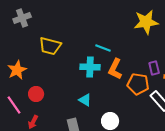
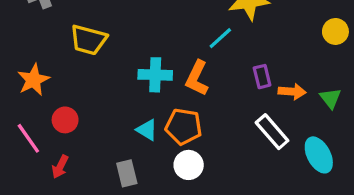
cyan line: (103, 48) -> (220, 38), moved, turned -63
orange pentagon: (138, 84) -> (184, 127), moved

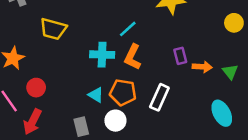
cyan line: (220, 38) -> (128, 29), moved
white rectangle: (272, 132) -> (159, 97), moved, turned 65
white circle: (189, 165) -> (115, 121), moved
red arrow: (60, 167) -> (32, 122), size x1.5

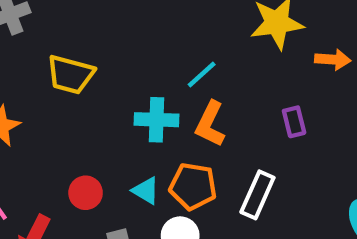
orange arrow: (202, 67) -> (333, 59), moved
red circle: (36, 88) -> (86, 193), moved

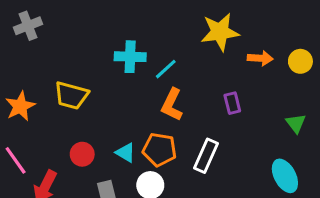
yellow trapezoid: (70, 75) -> (71, 95), moved
cyan cross: (156, 120) -> (130, 57), moved

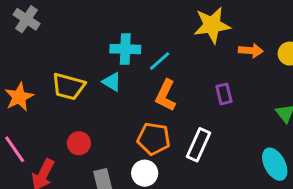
gray cross: (28, 26) -> (27, 19), turned -35
cyan triangle: (125, 153) -> (112, 82), moved

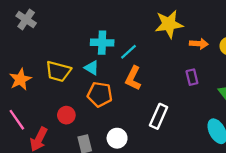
purple rectangle: (224, 94) -> (192, 77), moved
orange pentagon: (154, 139) -> (100, 94), moved

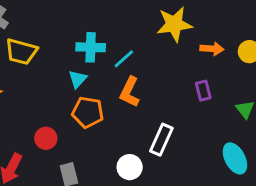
cyan triangle: (92, 68) -> (78, 79), turned 42
yellow trapezoid: (58, 71) -> (21, 52), moved
white circle: (117, 138) -> (130, 167), moved

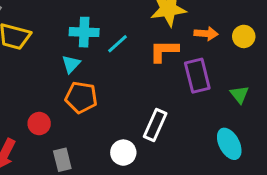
purple rectangle: (203, 91) -> (197, 76), size x1.6
orange L-shape: (130, 92) -> (164, 51), moved, turned 64

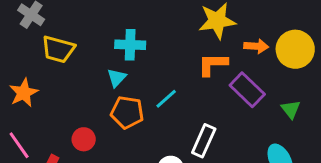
yellow circle: (244, 36) -> (295, 49), size x1.6
cyan line: (117, 44) -> (166, 99), moved
purple rectangle: (197, 76) -> (247, 90), turned -32

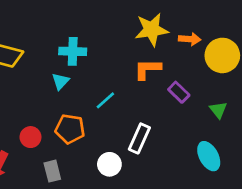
orange arrow: (256, 46) -> (190, 39), moved
purple rectangle: (247, 90) -> (179, 92), size x0.7
orange pentagon: (127, 112) -> (70, 129), moved

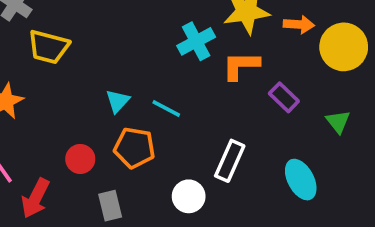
cyan cross: (73, 51) -> (196, 41), moved, turned -30
cyan triangle: (60, 81) -> (118, 101), moved
cyan line: (105, 100) -> (166, 109), moved, turned 70
cyan ellipse: (209, 156) -> (301, 180), moved

